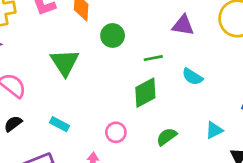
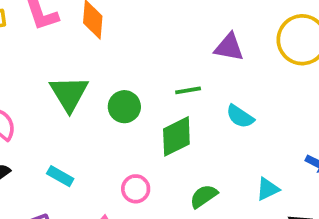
green circle: (113, 35) -> (124, 107), moved

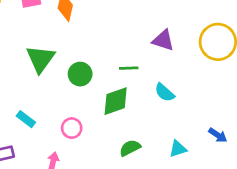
pink circle: (136, 189) -> (72, 128), moved

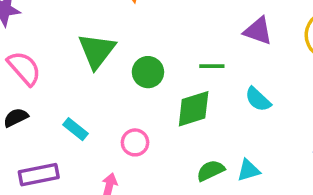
cyan triangle: (178, 149) -> (248, 170), moved

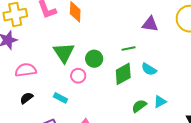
pink semicircle: (24, 68) -> (26, 70), turned -45
cyan semicircle: (258, 99) -> (149, 69), moved
pink circle: (135, 142) -> (78, 76), moved

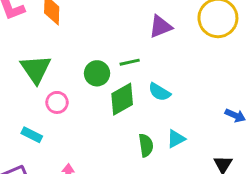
purple triangle: (150, 24) -> (160, 27), turned -30
green circle: (94, 59) -> (97, 73), moved
green semicircle: (139, 106) -> (146, 145), turned 119

